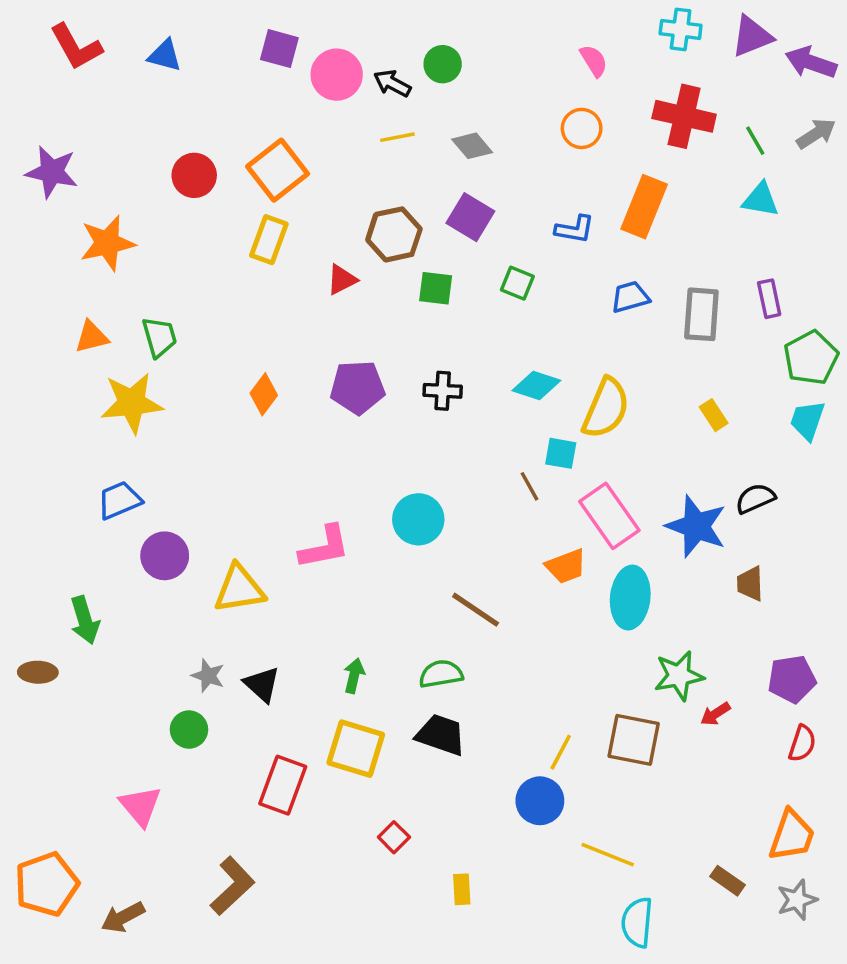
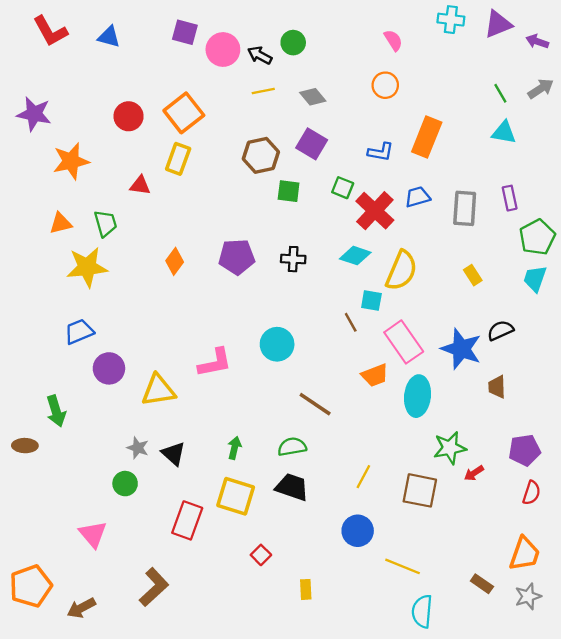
purple arrow: (811, 62) -> (537, 41), size x0.7
red cross: (684, 116) -> (375, 211), moved, turned 30
red triangle: (342, 280) -> (140, 185), moved, turned 35
yellow line: (561, 752) -> (363, 477), moved

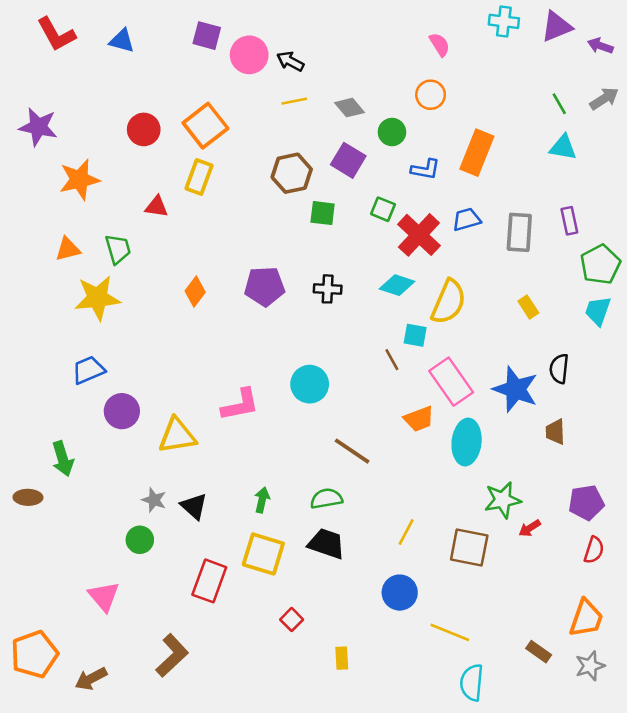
green circle: (293, 43) -> (392, 132), moved
black semicircle: (500, 330) -> (559, 369), turned -60

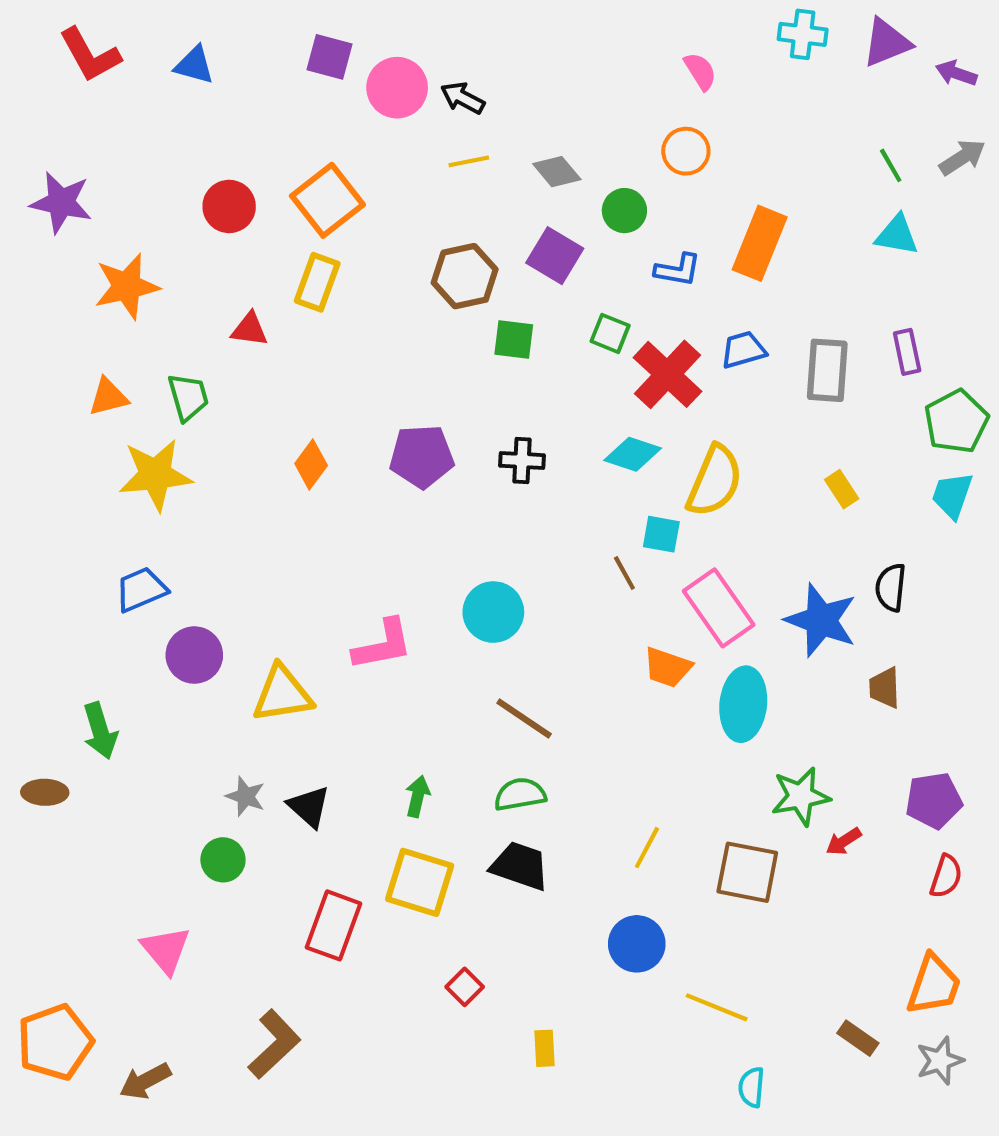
orange trapezoid: (419, 419) -> (667, 667), turned 40
brown line: (352, 451) -> (524, 719), moved
cyan semicircle: (472, 683) -> (751, 1087), size x0.7

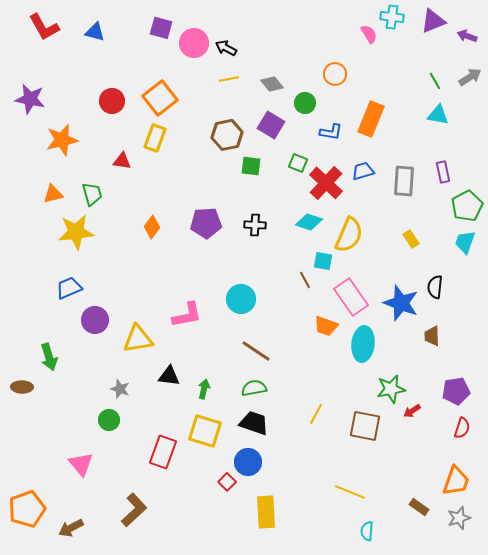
pink semicircle: (700, 71) -> (369, 34), moved
black triangle: (309, 807) -> (169, 376), moved, turned -35
blue circle: (637, 944) -> (248, 462), moved
yellow rectangle: (545, 1048) -> (266, 512), size x1.8

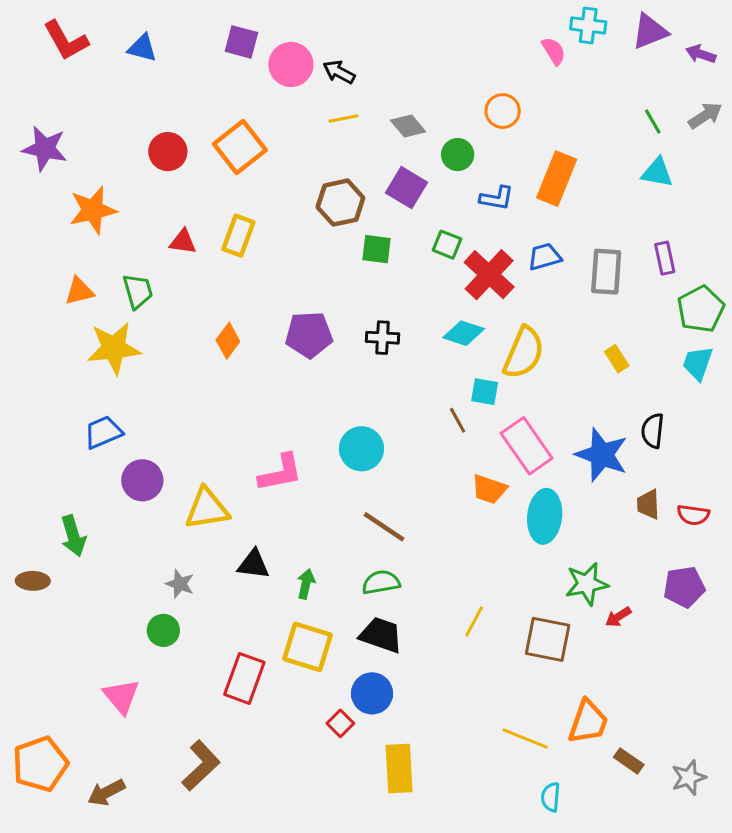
yellow rectangle: (155, 138) -> (238, 236), moved
red semicircle: (462, 428) -> (693, 515), moved, turned 80
orange trapezoid: (456, 481) -> (588, 722), moved

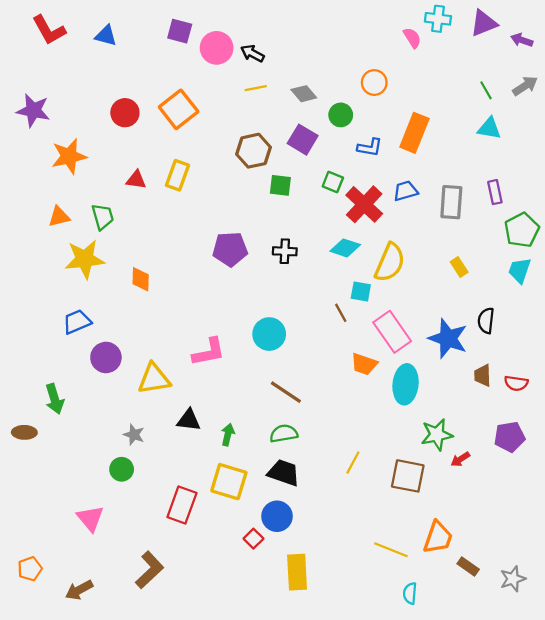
orange diamond: (228, 341) -> (141, 279), moved, turned -35
orange pentagon: (40, 764) -> (30, 569), size x0.6

